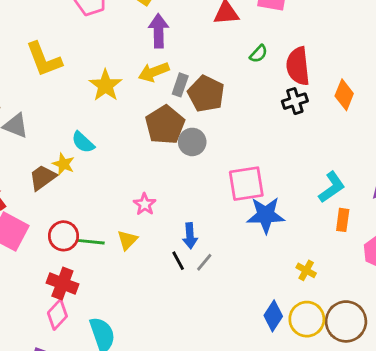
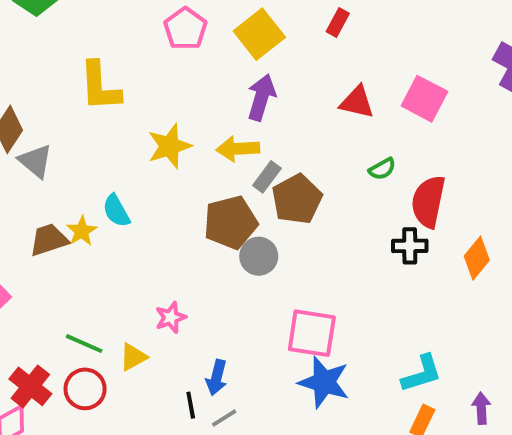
red circle: (63, 236) -> (85, 389), moved

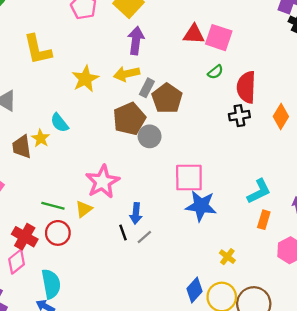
pink square: (424, 99) -> (219, 38), moved
brown trapezoid: (49, 240) -> (22, 147), turned -70
pink star: (171, 317) -> (102, 182), size x1.8

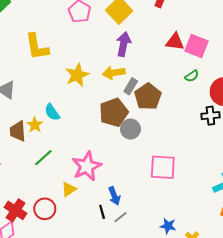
green line: (53, 206) -> (43, 158), moved, turned -60
blue star: (201, 206) -> (168, 226), moved, size x0.6
blue arrow: (136, 213) -> (114, 196), turned -30

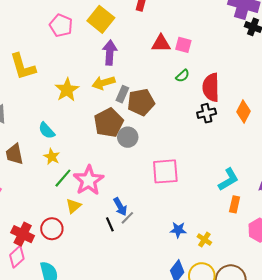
pink square: (197, 46) -> (183, 45), size x0.7
brown pentagon: (148, 97) -> (141, 102), turned 30
yellow star: (35, 125) -> (52, 157), moved
green line: (43, 158) -> (63, 178), moved
gray line: (120, 217) -> (127, 218), moved

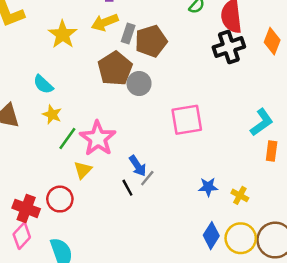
black cross: (207, 113) -> (229, 47), size x1.4

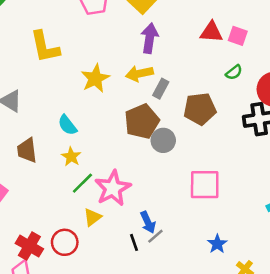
brown pentagon: (151, 41) -> (200, 109), moved
blue star: (208, 187) -> (217, 244), moved, turned 30

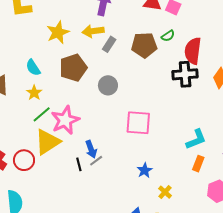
brown pentagon: (200, 109) -> (144, 45), moved
brown pentagon: (142, 121) -> (73, 68), moved
yellow triangle: (92, 217) -> (47, 142), size x1.8

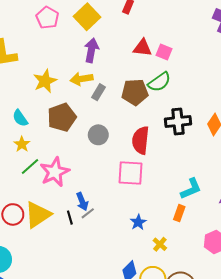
green semicircle: (168, 36) -> (159, 82), size x1.6
red semicircle: (193, 51) -> (141, 140), moved
yellow triangle: (47, 142) -> (38, 215), moved
orange rectangle: (198, 164) -> (179, 213), moved

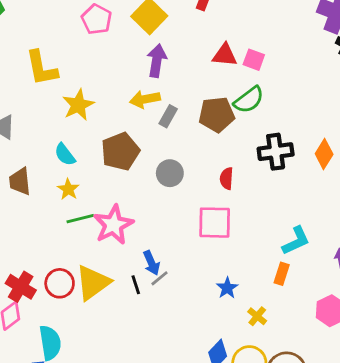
yellow star: (45, 81) -> (78, 105), moved
red semicircle: (141, 140) -> (227, 178), size x0.6
green line: (30, 167) -> (80, 219), turned 30

